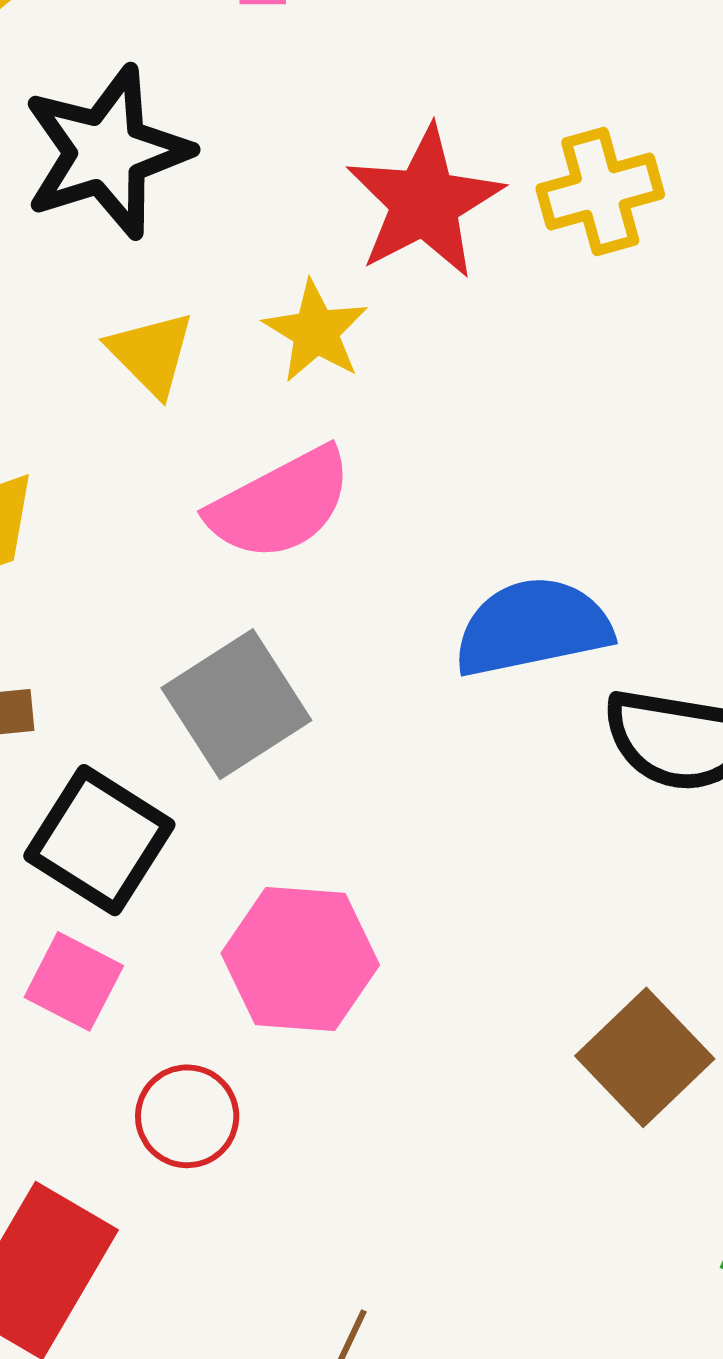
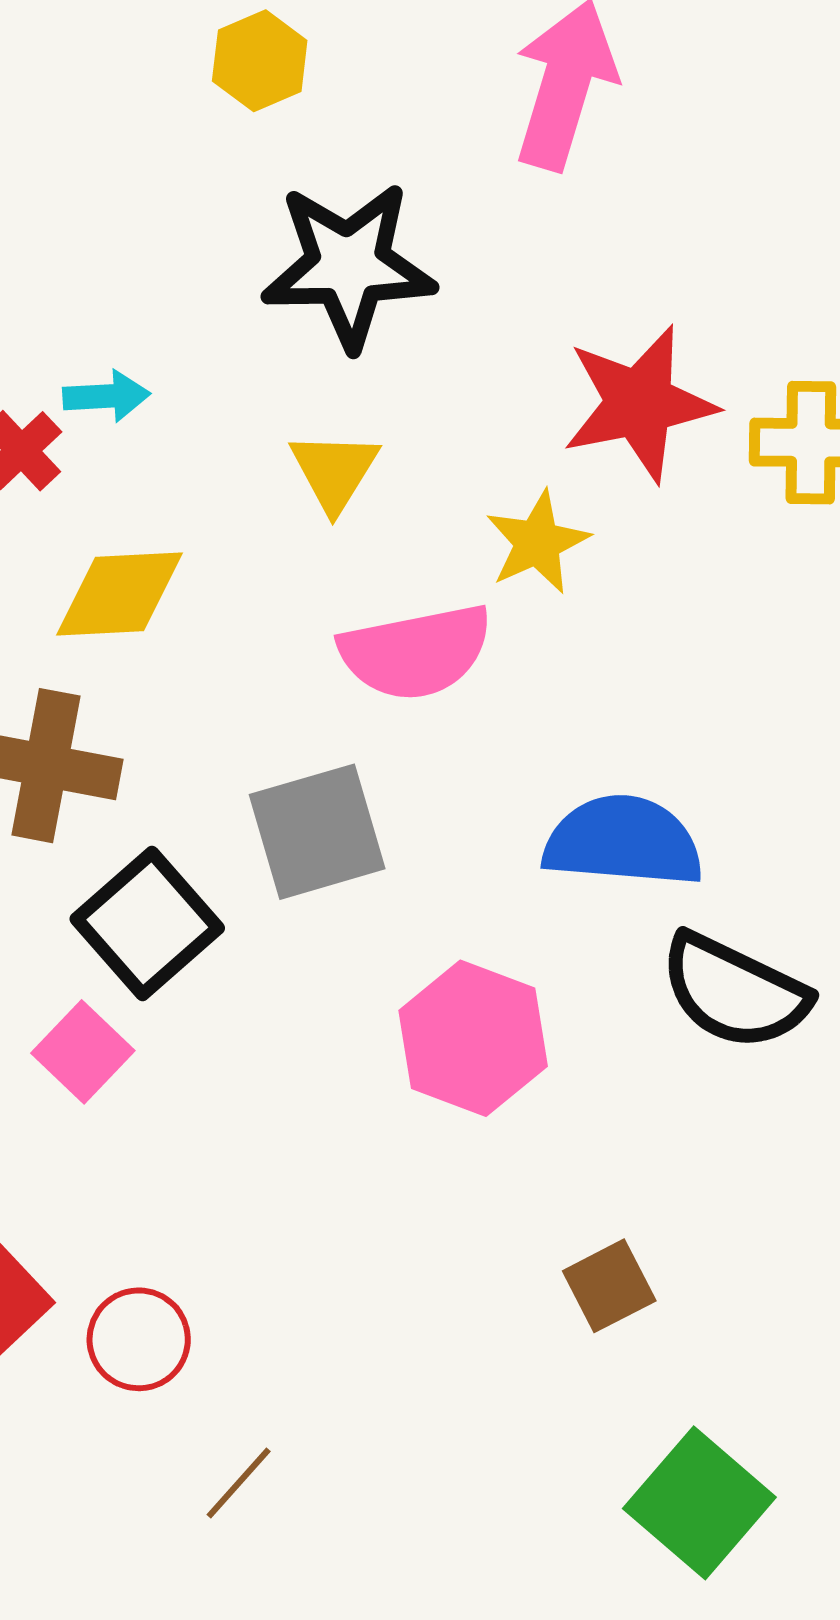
yellow star: (316, 331) -> (537, 542), moved
pink hexagon: (300, 959) -> (473, 1038), moved
brown square: (645, 1057) -> (609, 1286), size x0.7
red circle: (187, 1116) -> (139, 1339), moved

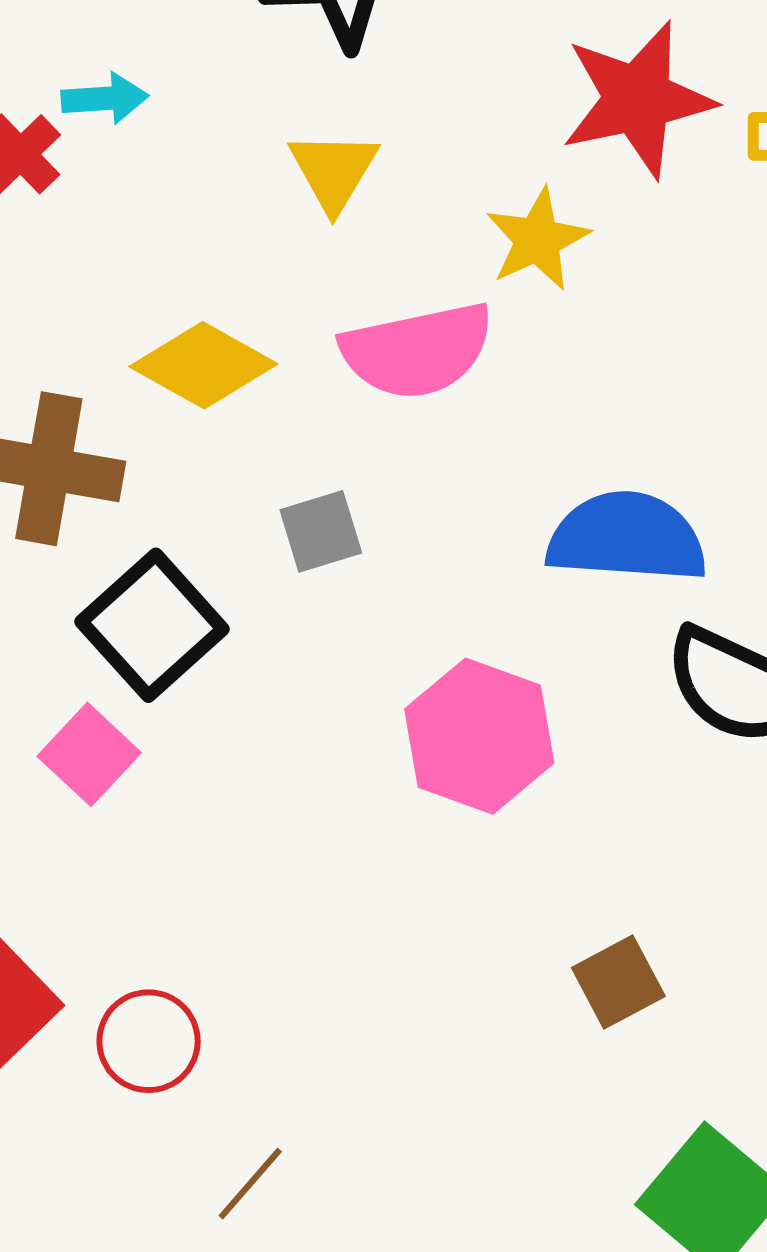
yellow diamond: (120, 594) -> (204, 365), moved, turned 33
gray square: (317, 832) -> (321, 531), size x0.6

